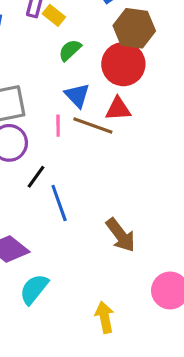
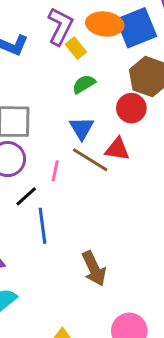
red circle: (123, 64) -> (131, 108), size x0.7
pink line: (58, 126) -> (55, 171), moved

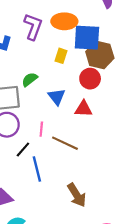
blue square: (136, 28) -> (87, 38), moved, turned 32
yellow rectangle: (76, 48) -> (61, 56), moved, turned 64
green semicircle: (84, 84) -> (30, 79), moved
brown line: (90, 160) -> (65, 143), moved

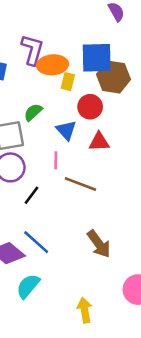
orange ellipse: (64, 21) -> (53, 65), moved
red circle: (90, 79) -> (90, 107), moved
pink line: (41, 129) -> (56, 160), moved
blue line: (37, 169) -> (36, 242), moved, turned -30

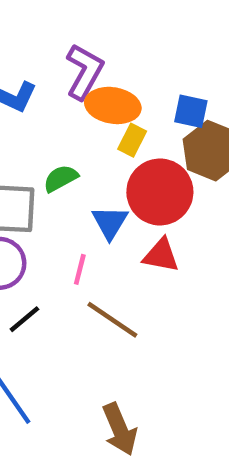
blue square: (97, 58) -> (191, 111), size x0.6
red circle: (90, 107) -> (160, 192), size x1.5

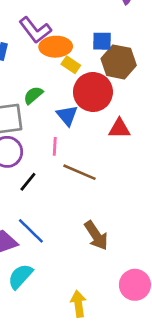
purple L-shape: (84, 72) -> (35, 30), turned 124
yellow rectangle: (132, 140) -> (71, 65), turned -72
red triangle: (161, 255) -> (119, 128), moved

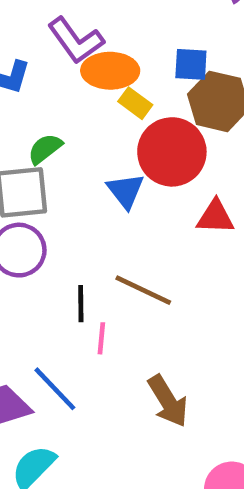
green semicircle: (33, 95) -> (45, 149), moved
pink line: (55, 146) -> (101, 338), moved
black line: (28, 182) -> (81, 304), moved, turned -42

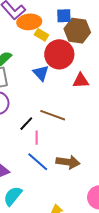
black line: (81, 304) -> (26, 124), turned 49
blue line: (55, 389) -> (38, 162), moved
brown arrow: (168, 401) -> (68, 162), turned -45

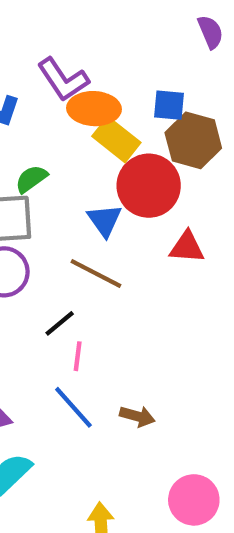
yellow rectangle: (41, 35) -> (116, 139), size x1.5
brown line: (53, 115) -> (96, 273), moved
brown arrow: (68, 162) -> (137, 416), size x0.7

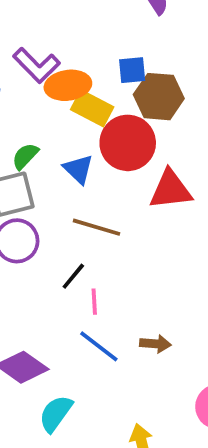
blue triangle: (104, 220) -> (78, 169), moved
red triangle: (187, 247) -> (171, 190), size x1.4

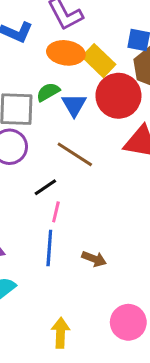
orange ellipse: (68, 85) -> (66, 53), moved
green semicircle: (25, 156) -> (48, 92), moved
blue line: (99, 346) -> (49, 248), turned 40

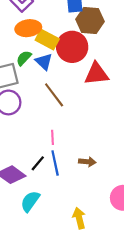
yellow rectangle: (99, 61) -> (47, 40), moved
brown line: (75, 154) -> (54, 95), turned 36
black line: (45, 187) -> (38, 163), moved

